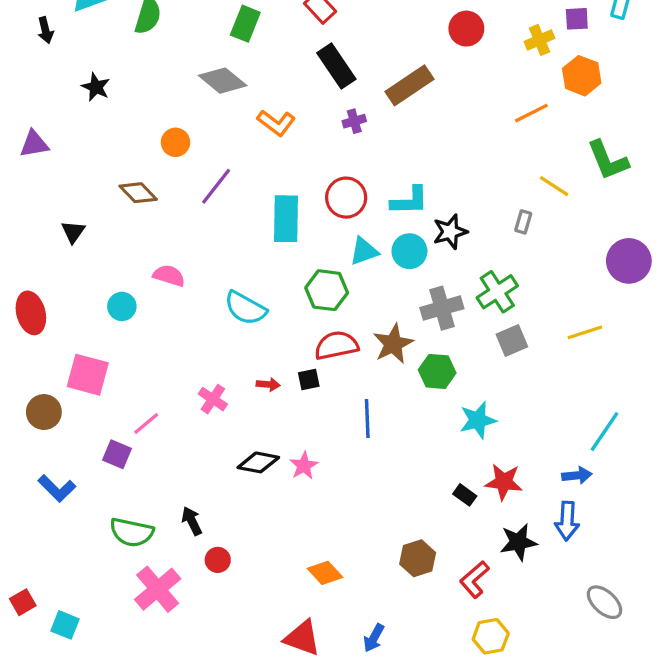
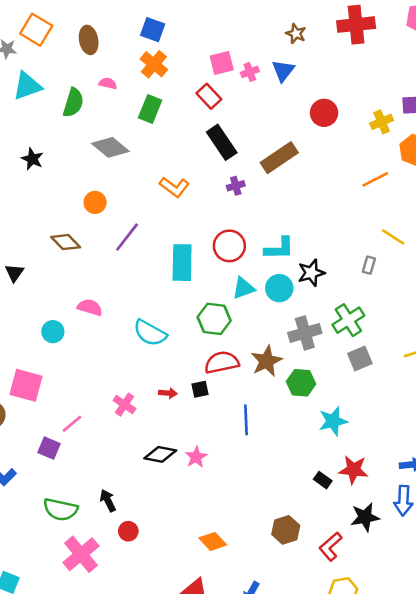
gray diamond: (223, 81) -> (110, 147), moved

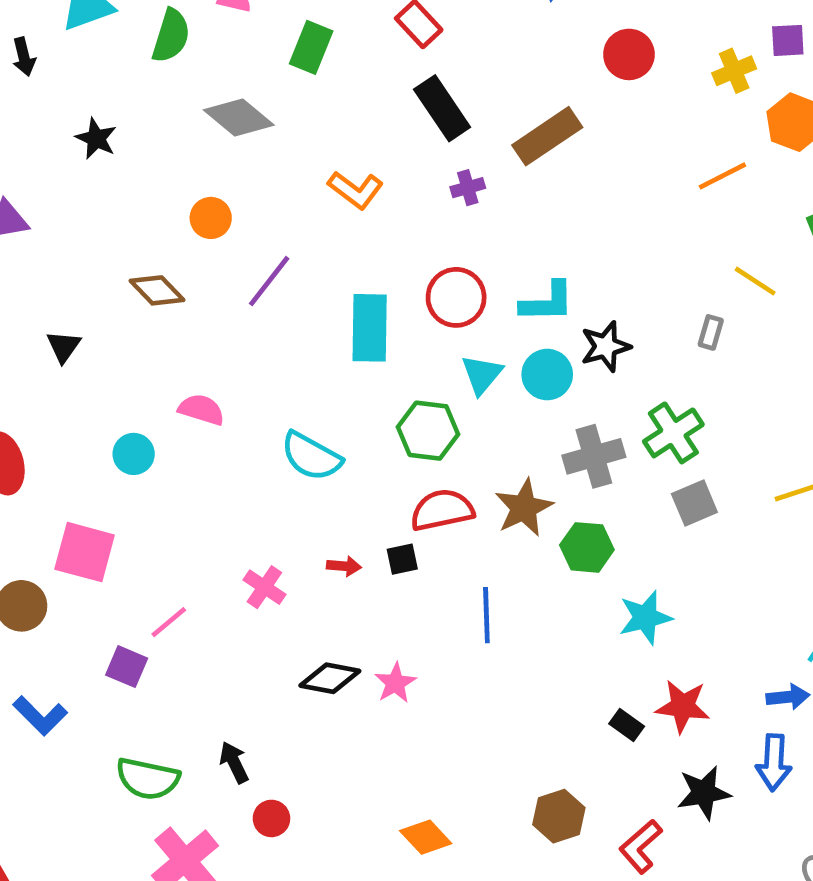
cyan triangle: (243, 288) -> (482, 375), turned -30

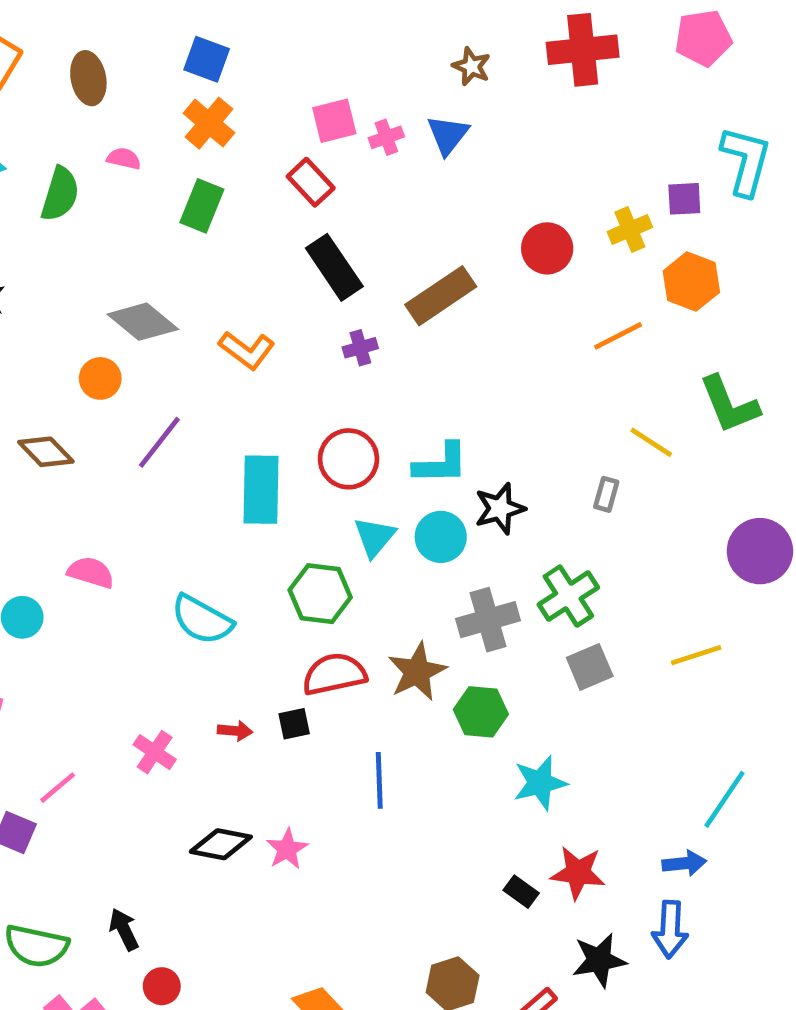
red circle: (629, 54) -> (547, 248), moved
gray diamond: (239, 118) -> (143, 322), moved

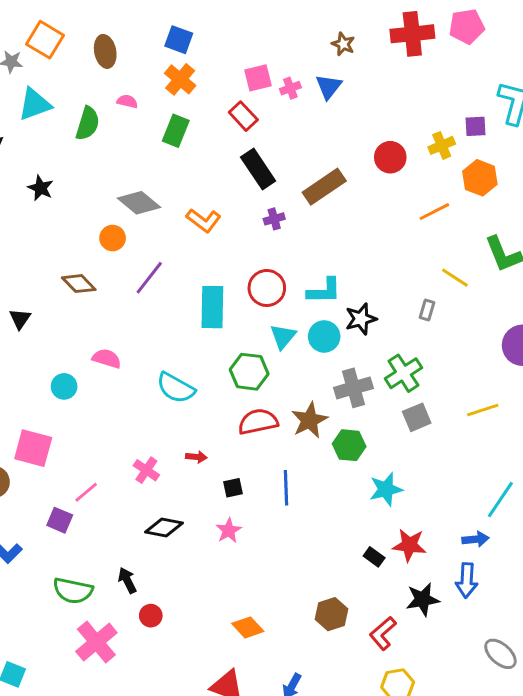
pink pentagon: (703, 38) -> (467, 26), moved
black square: (294, 724) -> (233, 488), moved
black diamond: (221, 844) -> (164, 527), moved

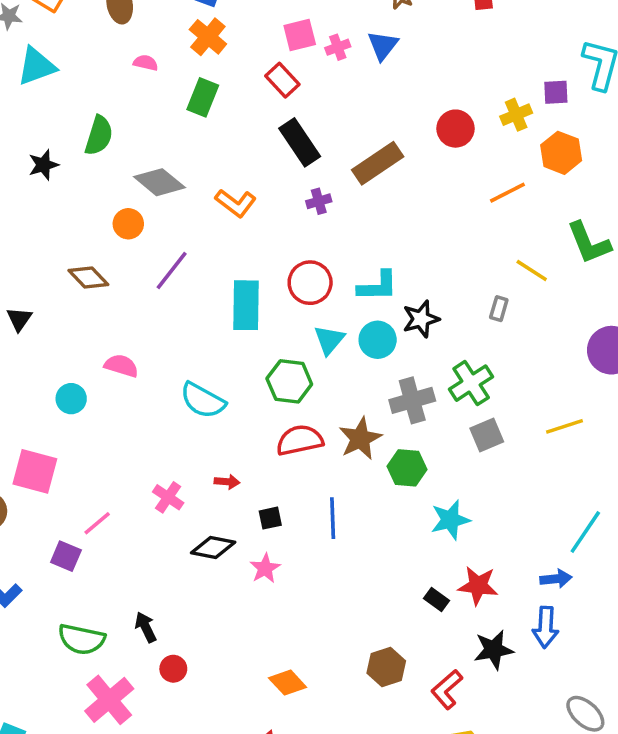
green semicircle: (88, 123) -> (99, 135), moved
black star: (41, 188) -> (43, 165), turned 30
black diamond: (164, 527) -> (213, 548), moved

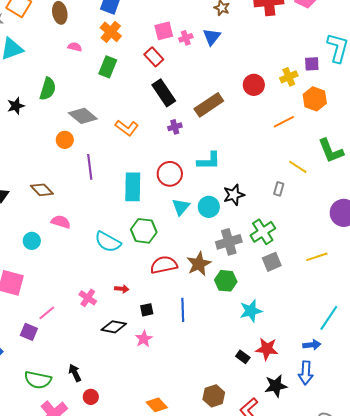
purple line: (172, 271) -> (90, 167), turned -45
brown diamond: (88, 277) -> (42, 190), moved
cyan L-shape: (378, 286) -> (209, 161), moved
green hexagon: (289, 381) -> (144, 231), moved

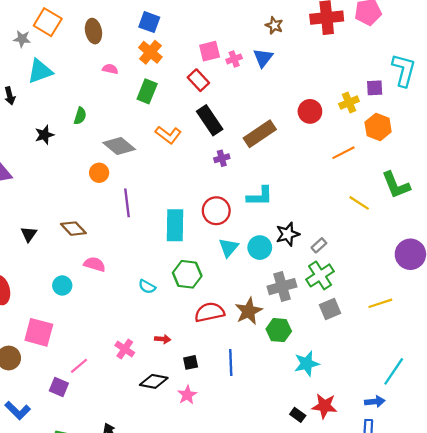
green semicircle: (48, 89) -> (80, 116), size x0.7
orange L-shape: (127, 128) -> (168, 135), moved
gray rectangle: (279, 189) -> (319, 245), moved, turned 32
cyan semicircle: (108, 242) -> (147, 287), size x0.6

